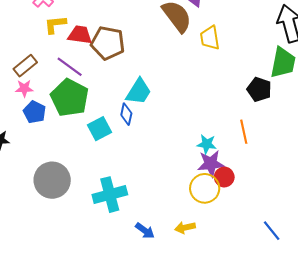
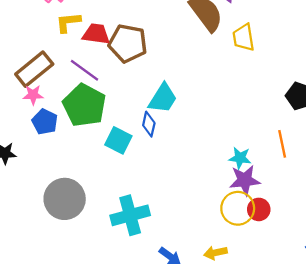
brown rectangle: (25, 66) -> (34, 69), size x1.4
cyan square: (100, 129) -> (118, 140), turned -35
red circle: (224, 177) -> (259, 209), moved

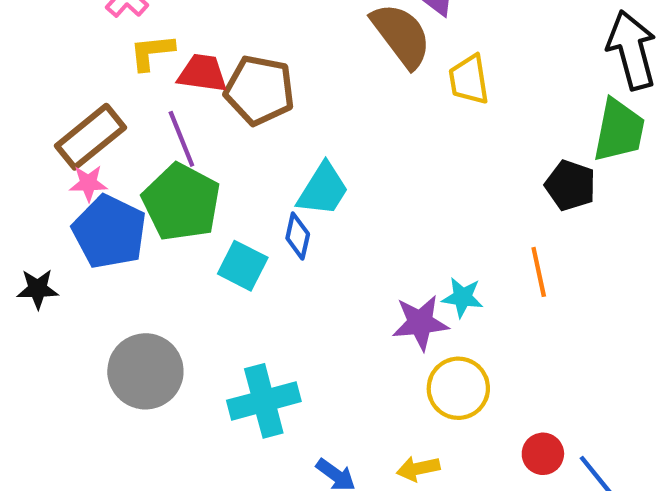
purple line: (84, 70) -> (181, 139), turned 32
blue pentagon: (45, 122) -> (110, 232), size x1.6
purple star: (245, 180) -> (420, 323), moved
red circle: (259, 209) -> (543, 454), moved

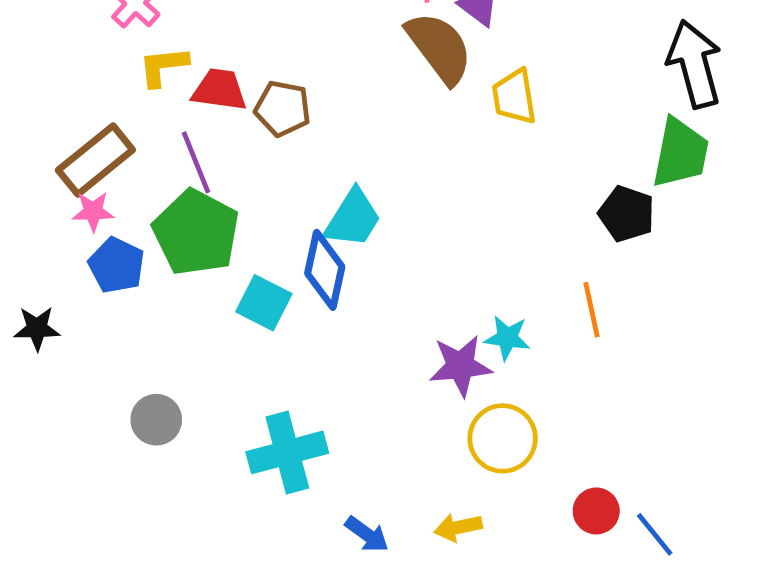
brown pentagon: (260, 90) -> (283, 108), size x0.7
blue pentagon: (110, 232) -> (116, 265), size x0.7
blue diamond: (298, 236) -> (325, 270), size x1.5
gray circle: (145, 371) -> (156, 420), size x0.6

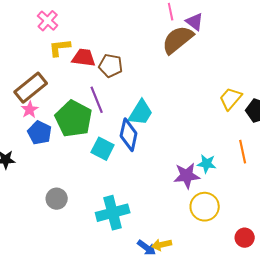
brown semicircle: (439, 48) -> (178, 40), turned -92
yellow trapezoid: (514, 97) -> (231, 99), moved, turned 50
purple line: (196, 162) -> (97, 100), moved
pink star: (93, 211) -> (30, 110), turned -30
yellow arrow: (458, 527) -> (162, 245), moved

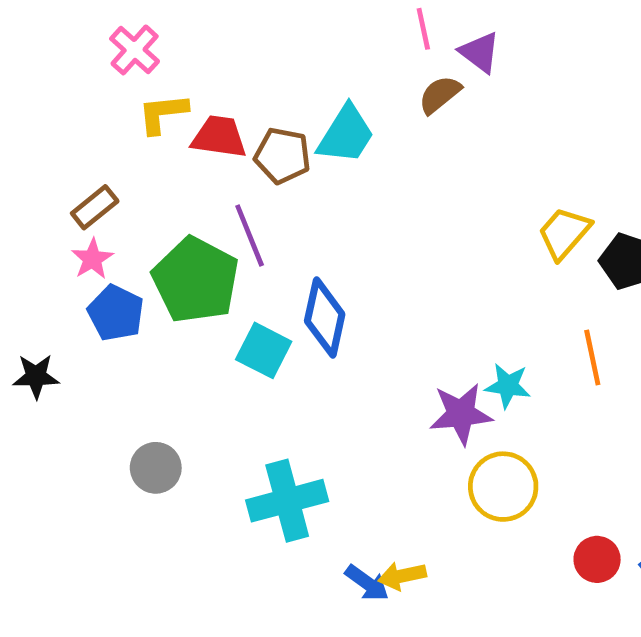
brown semicircle: (178, 40) -> (440, 95), size x0.6
brown rectangle: (31, 88) -> (95, 207), size x0.6
cyan trapezoid: (141, 113) -> (346, 134), moved

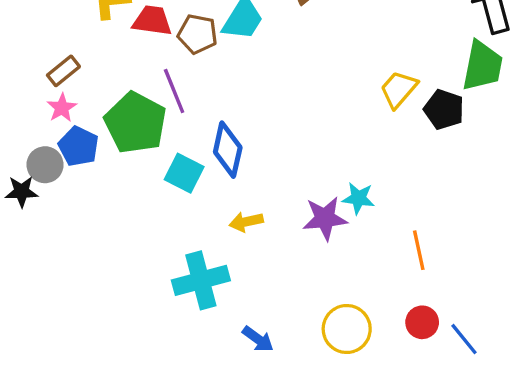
orange line: (592, 357) -> (419, 250), moved
gray circle: (156, 468) -> (45, 165), moved
yellow circle: (503, 487) -> (347, 329), moved
yellow arrow: (402, 576) -> (246, 222), moved

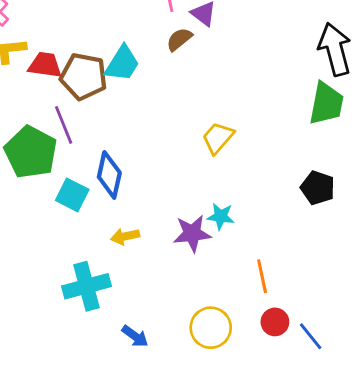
brown pentagon: (198, 34) -> (84, 76), size x1.4
yellow trapezoid: (399, 89) -> (218, 138), moved
black pentagon: (444, 109) -> (318, 188), moved
orange line: (419, 250) -> (262, 276), moved

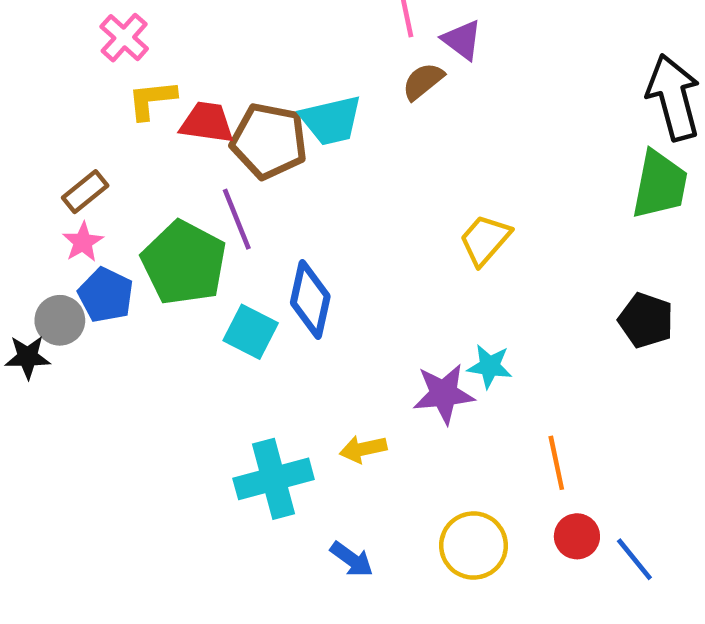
cyan trapezoid: (122, 64) -> (331, 120), turned 45
yellow arrow: (125, 236) -> (363, 449), moved

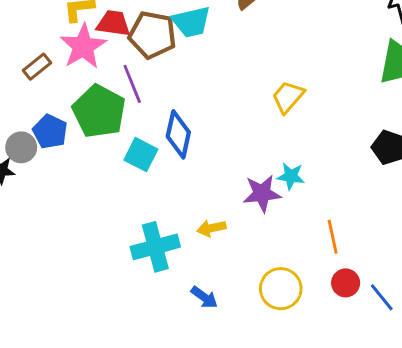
pink star: (83, 242) -> (83, 46), moved, size x1.8

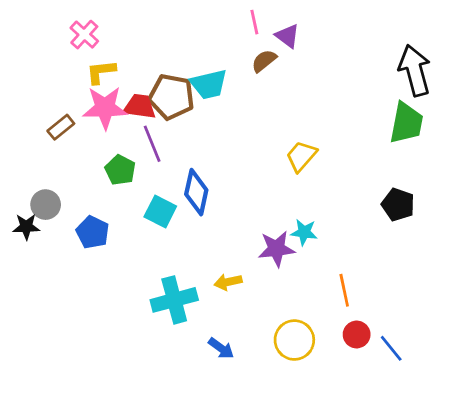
red trapezoid: (113, 23) -> (140, 106), moved
pink star: (83, 46) -> (105, 108), turned 30
green pentagon: (99, 111) -> (120, 170), size x0.6
blue pentagon: (50, 131) -> (93, 232), moved

